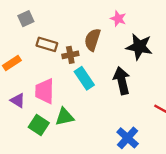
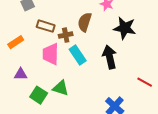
pink trapezoid: (45, 91) -> (51, 54), moved
purple triangle: (18, 100) -> (21, 74), turned -32
green triangle: (64, 117) -> (61, 88), turned 30

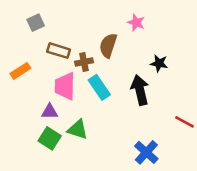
black star: (125, 28) -> (159, 63), moved, size x0.6
purple triangle: (21, 74) -> (50, 112), moved

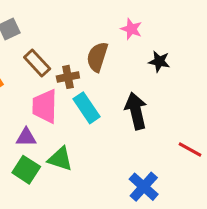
brown rectangle: (59, 51) -> (37, 63), turned 30
black star: (159, 63) -> (159, 61), moved

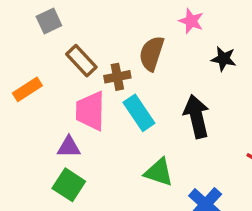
green triangle: (60, 159) -> (159, 172), moved

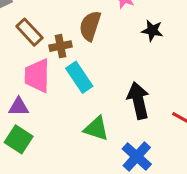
black arrow: (197, 116) -> (138, 101), moved

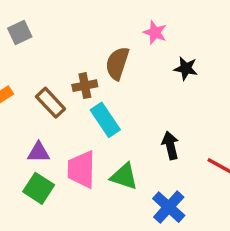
brown rectangle: (29, 32) -> (51, 103), moved
pink trapezoid: (37, 76) -> (81, 169), moved
black arrow: (138, 101) -> (170, 145), size x0.7

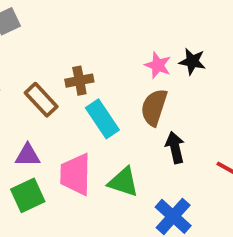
pink star: (155, 33) -> (158, 65), moved
brown semicircle: (117, 63) -> (154, 107), moved
green square: (39, 188) -> (28, 195), turned 32

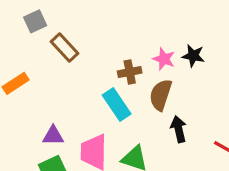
brown cross: (79, 81) -> (130, 72), moved
brown rectangle: (41, 100) -> (64, 48), moved

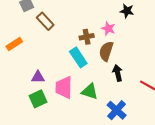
black star: (193, 56) -> (127, 11), moved

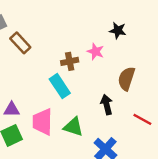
brown semicircle: (106, 51) -> (126, 79), moved

